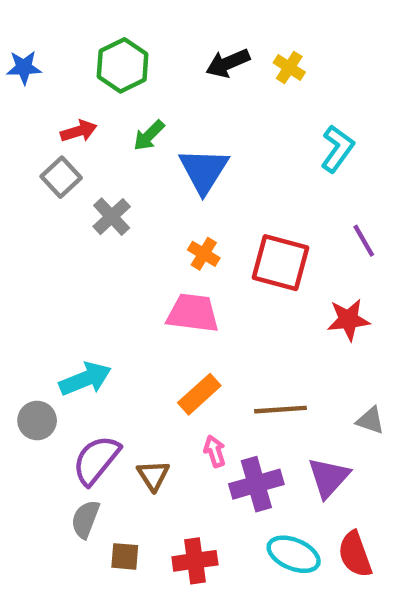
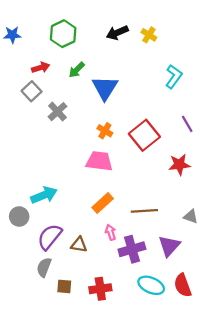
red square: (280, 263) -> (144, 135), turned 36
brown triangle: (153, 475) -> (79, 245), turned -48

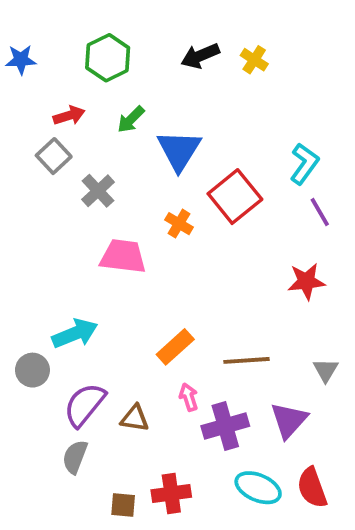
cyan L-shape: (174, 77) -> (304, 164), moved
red square: (144, 135) -> (235, 197), moved
pink trapezoid: (99, 161) -> (123, 256), moved
gray triangle: (191, 216) -> (326, 370), turned 42
brown square: (64, 286) -> (123, 505), moved

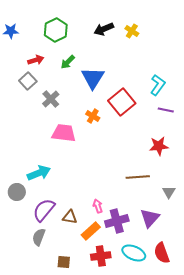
purple line: (320, 212) -> (166, 110), turned -49
orange rectangle: (175, 347) -> (91, 231), moved
brown line: (246, 360) -> (138, 177), moved
red cross: (171, 493) -> (101, 256), moved

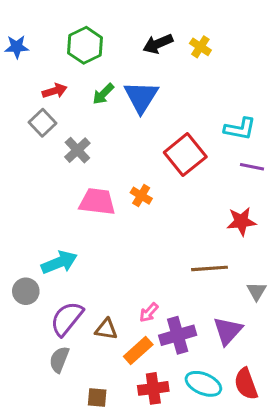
blue triangle: (93, 78) -> (141, 97), moved
cyan L-shape: (158, 85) -> (240, 129), turned 65
orange cross: (93, 116) -> (141, 196), moved
pink arrow: (98, 206) -> (149, 312), turned -120

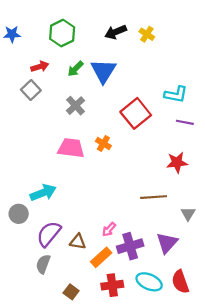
gray cross: (77, 150) -> (75, 106), moved
brown square: (97, 398) -> (71, 292), turned 32

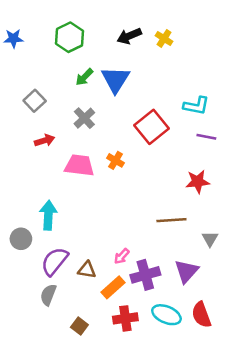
red arrow: (40, 67) -> (45, 141), moved
cyan arrow: (43, 193) -> (48, 215), turned -65

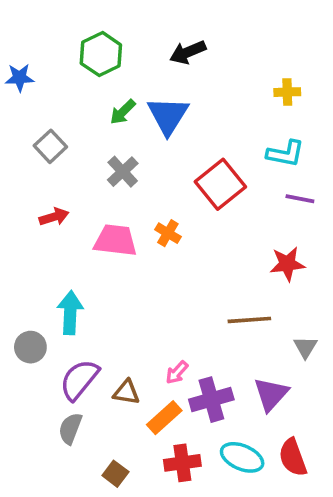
blue star: (13, 38) -> (20, 78), moved
yellow cross: (164, 38) -> (287, 92), moved, turned -35
red arrow: (45, 141) -> (54, 217), moved

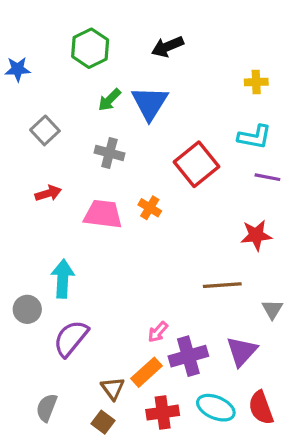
gray cross: (123, 172) -> (109, 153), turned -32
brown triangle: (126, 392) -> (113, 388), moved, turned 45
gray semicircle: (70, 428) -> (47, 408), moved

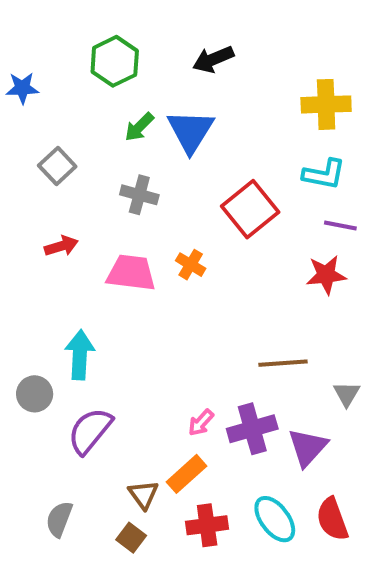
yellow cross: (256, 82) -> (326, 104), size x1.6
red star: (256, 235) -> (326, 275), moved
purple cross: (188, 356) -> (252, 429), moved
cyan ellipse: (216, 408) -> (275, 519), turned 30

